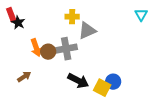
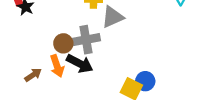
orange arrow: (36, 48) -> (57, 66), moved
black arrow: (78, 81) -> (80, 64), moved

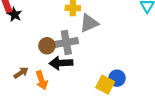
black arrow: (80, 64) -> (61, 63), turned 150
orange arrow: (57, 66) -> (42, 80), moved

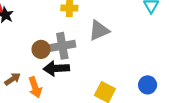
gray triangle: (89, 23) -> (99, 30), moved
blue circle: (117, 78) -> (148, 85), moved

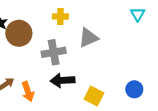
brown circle: (41, 49) -> (19, 33), moved, size x1.5
black arrow: (56, 68) -> (63, 80), moved

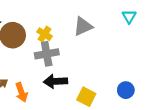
yellow cross: (60, 16) -> (45, 34), moved, turned 32
gray triangle: (88, 38) -> (83, 26), moved

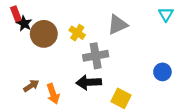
gray cross: (47, 54) -> (96, 56), moved
blue circle: (126, 90) -> (162, 72), moved

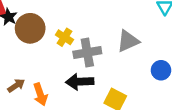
gray triangle: (118, 25) -> (128, 41), moved
yellow cross: (77, 33) -> (64, 37), moved

